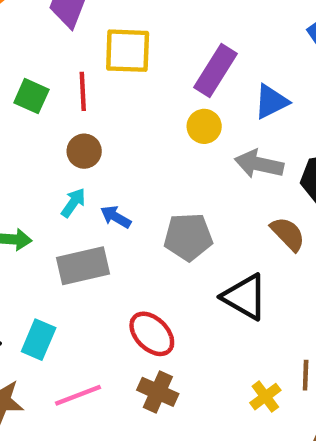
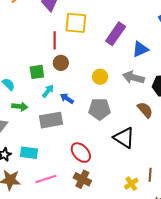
green square: (31, 96) -> (37, 72), moved, turned -35
yellow circle: (204, 126) -> (100, 77), moved
brown circle: (84, 151) -> (61, 63), moved
cyan rectangle: (39, 340) -> (29, 153), turned 72

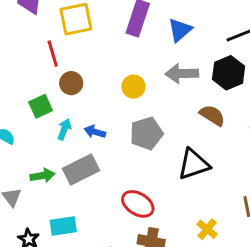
green arrow: (20, 107) -> (42, 176), moved
black triangle: (124, 138) -> (194, 164), turned -35
yellow cross: (131, 184) -> (207, 229), moved

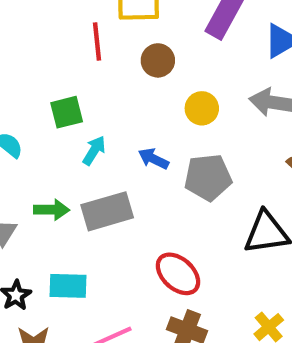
brown circle: (71, 83) -> (158, 60), moved
blue arrow: (95, 132) -> (153, 159), moved

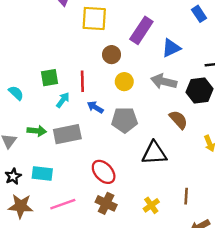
red line: (97, 41) -> (82, 81), moved
brown circle: (158, 60) -> (112, 55), moved

